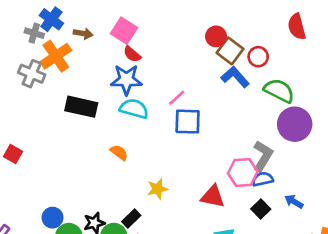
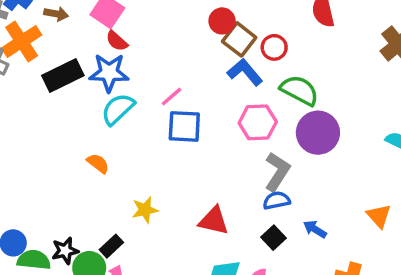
black rectangle: (81, 107) -> (63, 76), moved, turned -40
cyan semicircle: (134, 109) -> (118, 109), turned -60
pink hexagon: (243, 173) -> (258, 122), moved

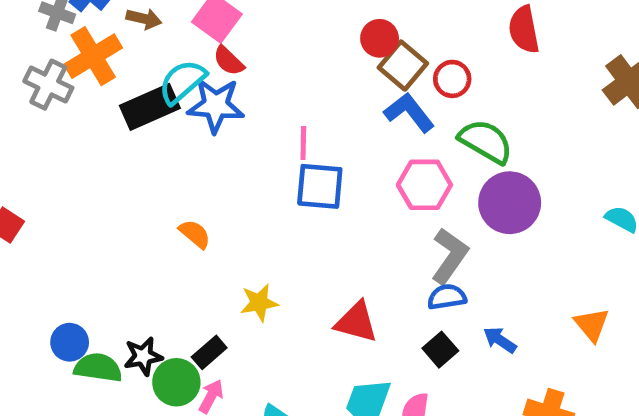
pink line: (172, 97) -> (303, 143), turned -50
cyan semicircle: (118, 109) -> (182, 82), moved

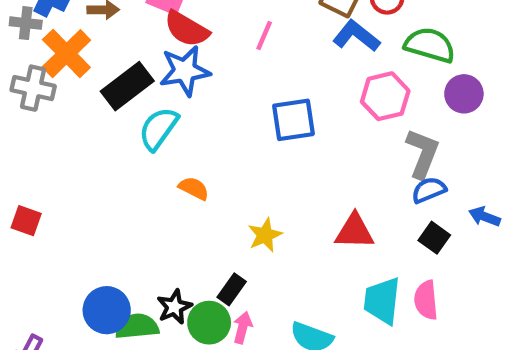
red semicircle: (229, 61) -> (187, 29), size x1.5
cyan semicircle: (182, 82) -> (158, 129), moved
pink line: (303, 143) -> (264, 35), moved, turned 36
purple circle: (510, 203) -> (464, 94), size x0.7
blue circle: (70, 342) -> (107, 310), size x1.4

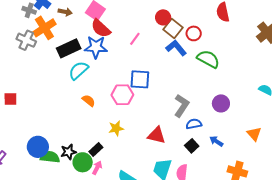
purple circle: (464, 94) -> (221, 103), moved
pink hexagon: (385, 96) -> (122, 95), moved
gray L-shape: (422, 153) -> (182, 106), moved
red square: (26, 221) -> (10, 99), turned -32

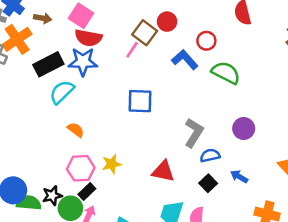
red semicircle: (101, 28) -> (88, 38), turned -30
brown square: (173, 28) -> (145, 33), moved
pink hexagon: (122, 95) -> (81, 168), moved

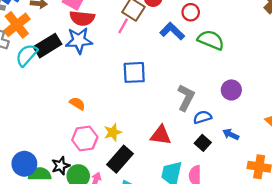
cyan semicircle: (62, 92) -> (27, 55), moved
black rectangle: (87, 192) -> (120, 159), moved, size x1.6

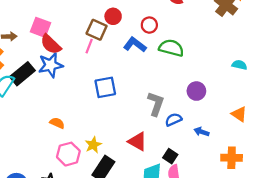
red semicircle: (82, 18) -> (51, 44), turned 45
red triangle: (161, 135) -> (137, 141), turned 30
black square: (203, 143) -> (170, 156), moved

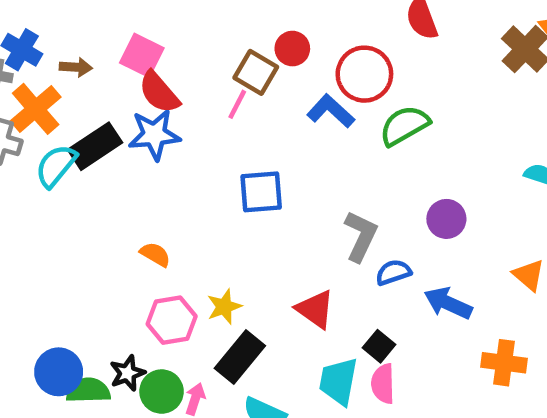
red circle: (149, 25) -> (364, 74), size x1.6
green semicircle: (171, 48) -> (404, 125), turned -50
blue arrow: (201, 132) -> (448, 303), size x1.5

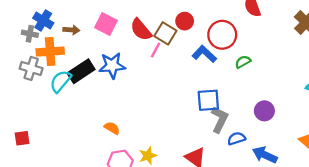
red semicircle: (159, 92) -> (141, 30), moved
orange cross: (36, 109) -> (50, 52), turned 36
green semicircle: (404, 125) -> (243, 62), size x0.6
blue square: (261, 192) -> (208, 100), moved

